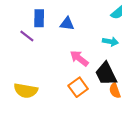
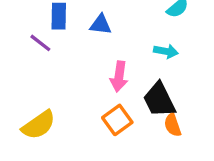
pink arrow: (79, 58) -> (119, 76), turned -120
yellow semicircle: (26, 91) -> (39, 125), turned -45

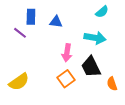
cyan arrow: (166, 51) -> (95, 38), size x1.5
orange semicircle: (173, 125) -> (112, 84), moved

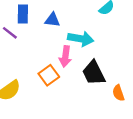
cyan arrow: (95, 38) -> (81, 39), moved
orange square: (66, 79) -> (49, 75), moved

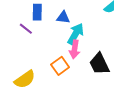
cyan arrow: (81, 39) -> (76, 34), moved, turned -70

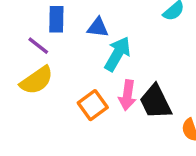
pink arrow: (75, 49) -> (127, 95), moved
yellow semicircle: (25, 79) -> (37, 80), moved

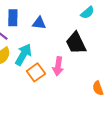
cyan arrow: (118, 54) -> (23, 55), moved
black trapezoid: (156, 102) -> (76, 43), moved

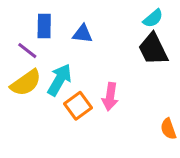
black trapezoid: (76, 43) -> (153, 49), moved

